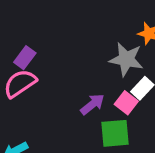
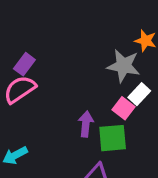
purple arrow: (92, 104) -> (86, 124), moved, turned -45

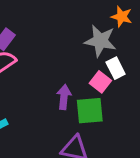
white rectangle: (139, 94) -> (116, 68), turned -70

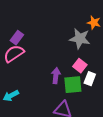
white rectangle: (116, 68) -> (90, 79), moved, turned 48

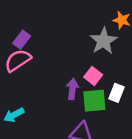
gray star: (80, 39) -> (104, 41), turned 30
pink square: (80, 66) -> (93, 76), moved

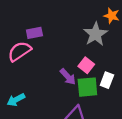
purple rectangle: (22, 40) -> (34, 33), moved, turned 42
purple arrow: (72, 89) -> (68, 77), turned 132

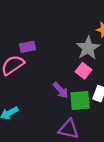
pink square: (86, 65) -> (83, 71), moved

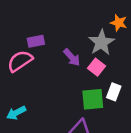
purple arrow: (61, 90) -> (72, 57), moved

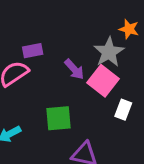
pink square: (96, 67) -> (103, 81), size x1.5
green square: (93, 99) -> (58, 118), moved

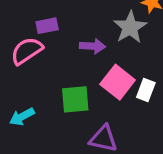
purple arrow: (74, 69) -> (92, 46), turned -45
pink square: (103, 81) -> (118, 82), moved

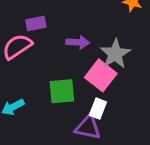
gray star: (130, 27) -> (115, 54), moved
white rectangle: (146, 90) -> (98, 109), moved

